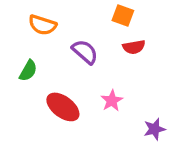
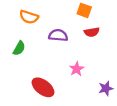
purple semicircle: (85, 52) -> (58, 35), turned -36
red ellipse: (63, 107) -> (43, 87), moved

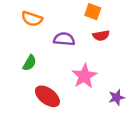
green semicircle: (19, 48) -> (30, 63), moved
pink star: (77, 69) -> (84, 76), size x1.5

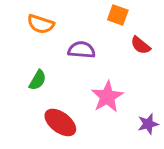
red semicircle: (101, 35) -> (141, 45), moved, turned 49

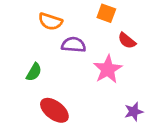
orange semicircle: (41, 24) -> (50, 21), moved
pink star: (107, 97) -> (108, 69), moved

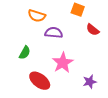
pink star: (108, 69) -> (63, 63), moved
purple star: (134, 112) -> (90, 82), moved

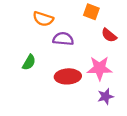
pink star: (63, 63) -> (100, 68), moved, turned 30
red ellipse: (40, 81) -> (68, 76), moved, turned -40

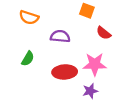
orange semicircle: (43, 19) -> (29, 17), moved
purple star: (105, 96) -> (90, 91), moved

